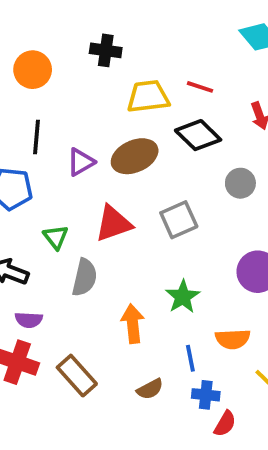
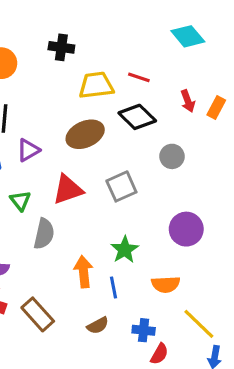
purple triangle: (81, 162) -> (28, 150), moved
blue line: (190, 358) -> (114, 288), moved

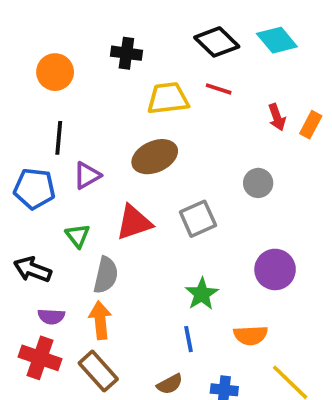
black diamond: (137, 117) -> (217, 42), moved
orange arrow: (84, 272) -> (100, 320), moved

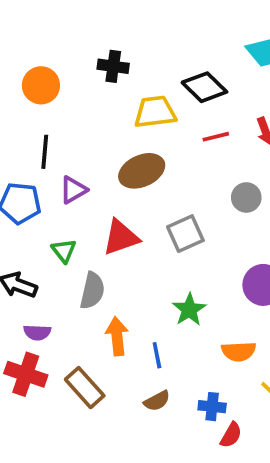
black diamond: (217, 42) -> (204, 87), moved
red line: (219, 89) -> (216, 137), moved, turned -32
orange arrow: (100, 320) -> (117, 336), moved
blue line: (189, 339) -> (157, 355), moved

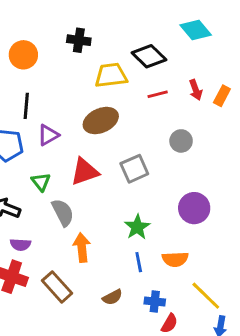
gray semicircle: (92, 291) -> (63, 212), turned -40
blue line: (157, 355) -> (139, 262), moved

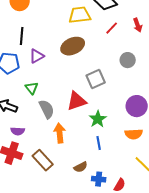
red line: (158, 94) -> (112, 28), turned -32
red triangle: (85, 172) -> (77, 101), moved
orange semicircle: (175, 259) -> (134, 134), moved
blue cross: (155, 302) -> (99, 179), moved

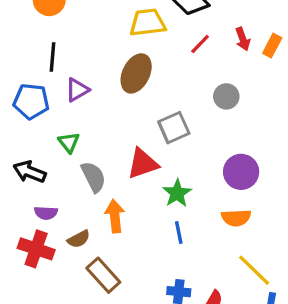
brown ellipse: (73, 46) -> (136, 73), turned -40
brown rectangle: (43, 160) -> (103, 275), moved
brown semicircle: (81, 167) -> (79, 239), moved

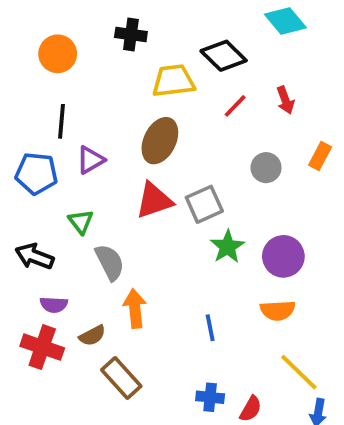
orange rectangle: (272, 46) -> (320, 156), moved
red triangle: (143, 164) -> (154, 200), moved
green star: (177, 193) -> (227, 247), moved

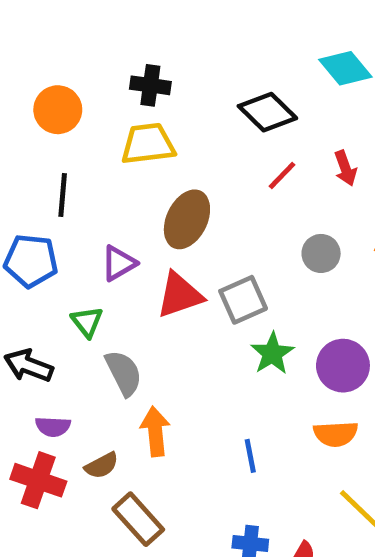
yellow trapezoid: (173, 81) -> (148, 144), moved
purple triangle: (90, 160) -> (119, 263), moved

